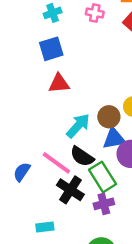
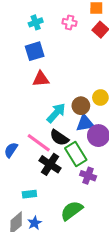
purple cross: (104, 204) -> (88, 176), moved, turned 35

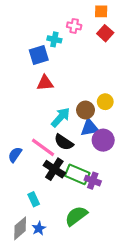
cyan cross: (36, 22) -> (54, 39), moved, turned 32
green rectangle: (76, 154) -> (77, 174), moved, turned -35
cyan rectangle: (29, 194) -> (34, 199), turned 72

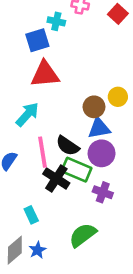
red triangle: (45, 83) -> (45, 74), size x1.4
cyan arrow: (61, 117) -> (27, 114), moved
purple circle: (103, 140) -> (102, 153), moved
pink line: (43, 147) -> (42, 152), turned 45
green rectangle: (77, 174) -> (76, 170), moved

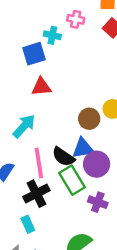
red triangle: (45, 74) -> (41, 87), size x0.7
blue triangle: (99, 128) -> (83, 148), moved
green rectangle: (76, 170) -> (72, 180), turned 36
black cross: (56, 178) -> (36, 194), moved, turned 30

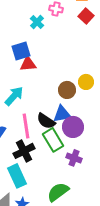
cyan cross: (52, 35) -> (37, 22), turned 32
blue square: (34, 54) -> (21, 51), moved
cyan rectangle: (28, 224) -> (17, 176), size x1.6

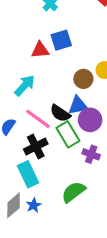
blue square: (21, 51) -> (61, 40), moved
pink line: (26, 126) -> (38, 119), turned -45

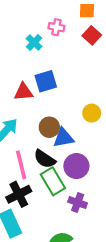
brown circle: (83, 79) -> (49, 127), moved
blue triangle: (78, 105) -> (63, 138), moved
pink line: (38, 119) -> (21, 165), turned 40

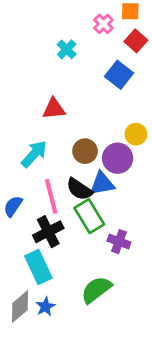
pink cross: (56, 27) -> (103, 24), moved, turned 35
blue square: (46, 81) -> (119, 75), moved, turned -35
blue triangle: (63, 138) -> (102, 184), moved
purple circle: (76, 166) -> (118, 158), moved

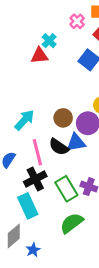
red triangle: (54, 109) -> (39, 56), moved
green rectangle: (89, 216) -> (66, 189), moved
blue star: (45, 307) -> (33, 250), moved

